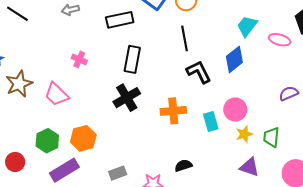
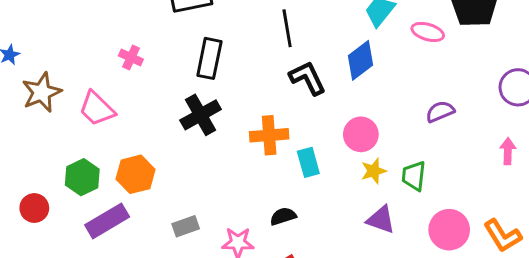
cyan rectangle: (211, 121) -> (308, 162), moved

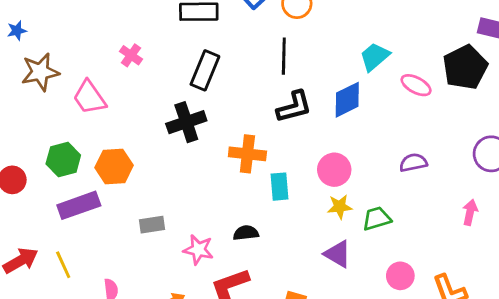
black L-shape: (308, 78) -> (294, 107), turned 90
green trapezoid: (414, 176) -> (377, 219), turned 56
pink circle: (449, 230) -> (400, 276), size x0.7

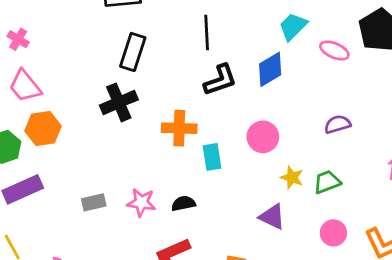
pink cross: (131, 55) -> (18, 39), moved
orange hexagon: (114, 166) -> (43, 129), moved
yellow star: (340, 207) -> (292, 178), moved, turned 30
green trapezoid: (377, 219) -> (327, 182), moved
pink star: (198, 250) -> (141, 202), moved

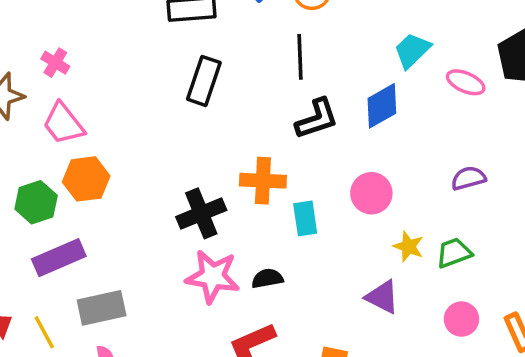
black cross: (119, 102) -> (201, 213), moved
gray rectangle: (94, 202) -> (102, 308), moved, size x1.5
pink star: (141, 202) -> (213, 276), size x1.4

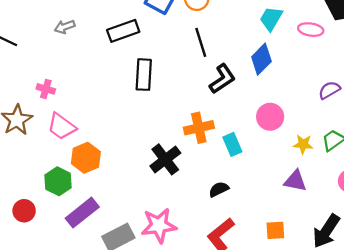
pink star: (213, 276) -> (159, 225), moved

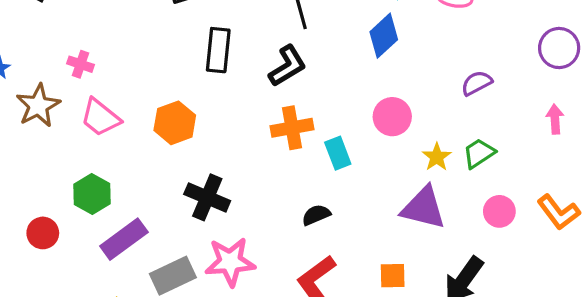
black L-shape: (222, 79) -> (287, 66), moved
yellow star: (303, 144) -> (437, 157), turned 30
orange hexagon: (86, 158) -> (175, 123), moved
black cross: (165, 159) -> (207, 197), moved, turned -32
purple triangle: (295, 181) -> (423, 208), size x1.4

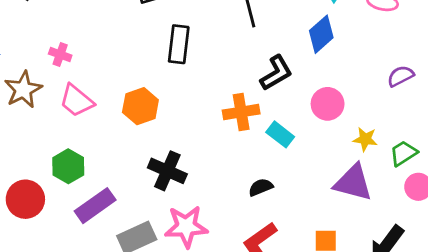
black L-shape: (287, 66) -> (276, 73), moved
cyan rectangle: (338, 153) -> (280, 134), turned -32
green trapezoid: (479, 153) -> (403, 153), moved
yellow star: (437, 157) -> (365, 139), turned -30
red circle: (43, 233) -> (25, 199), size x1.4

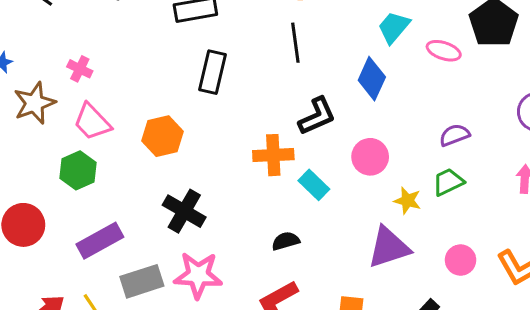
blue diamond: (321, 34) -> (372, 79), turned -30
green trapezoid: (403, 153) -> (448, 182), moved
green hexagon: (68, 166) -> (78, 170), moved
purple triangle: (353, 183) -> (389, 247), turned -39

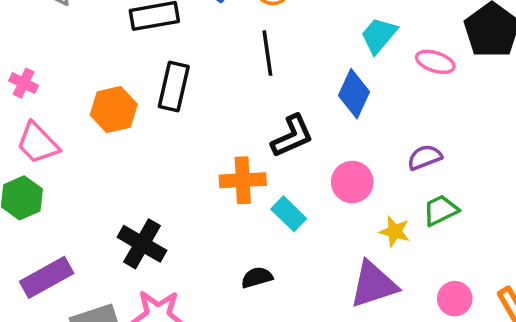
purple semicircle: (454, 135) -> (425, 157), moved
orange hexagon: (162, 136) -> (114, 110), moved

